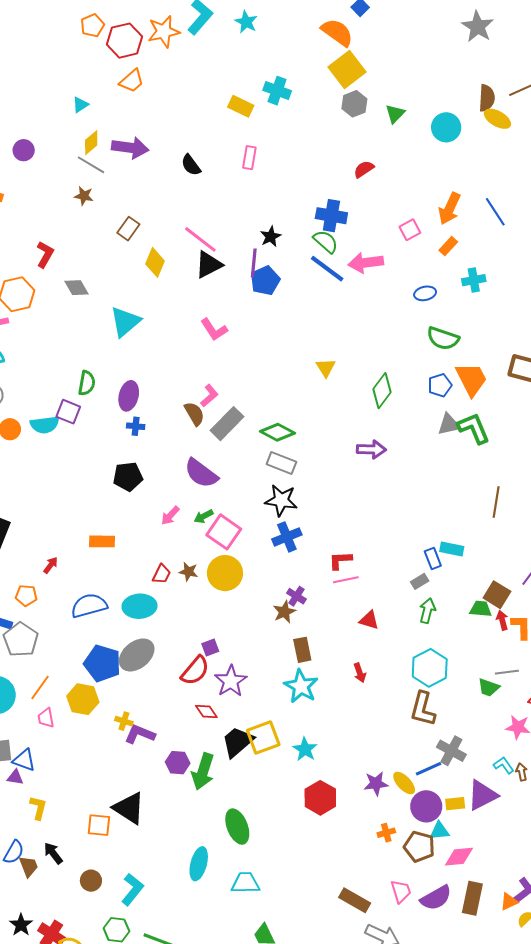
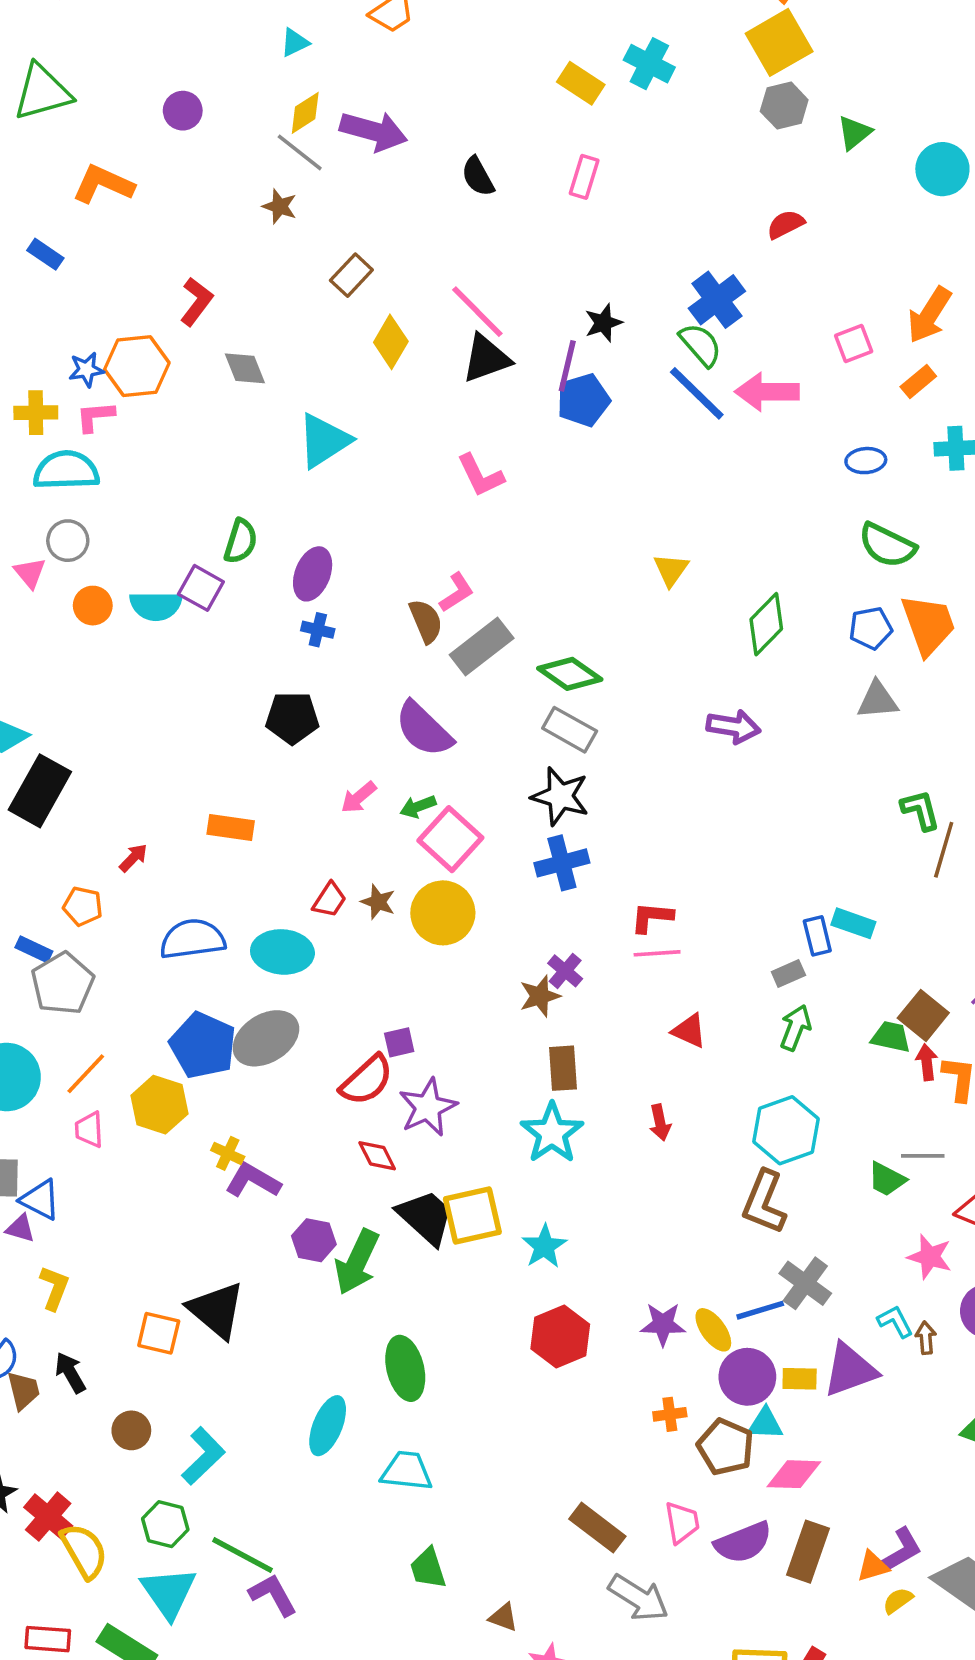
blue cross: (331, 216) -> (717, 300), turned 36
green L-shape: (474, 428) -> (920, 810), moved, size x0.7
black trapezoid: (238, 742) -> (426, 1217), turned 75

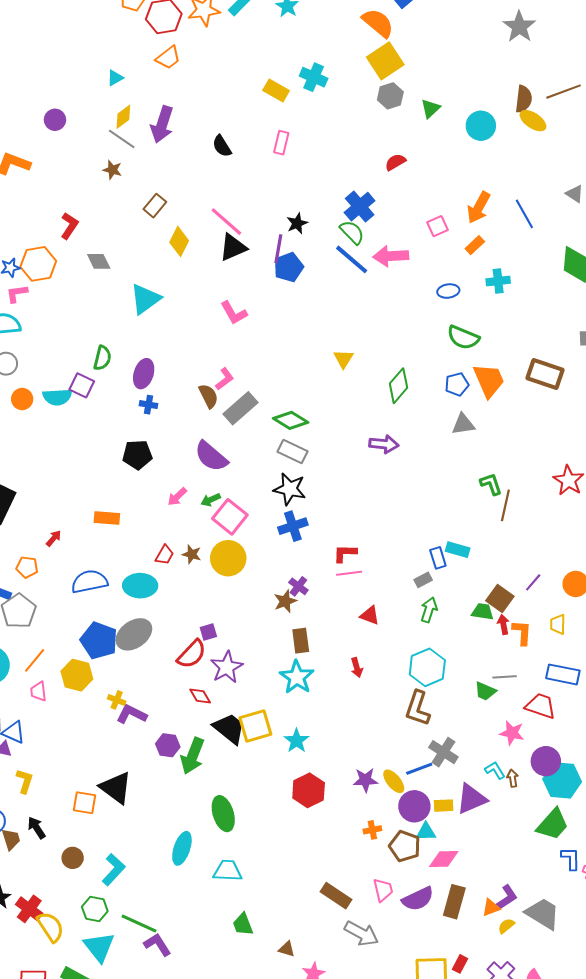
purple arrow: (374, 131) -> (162, 124), turned 96

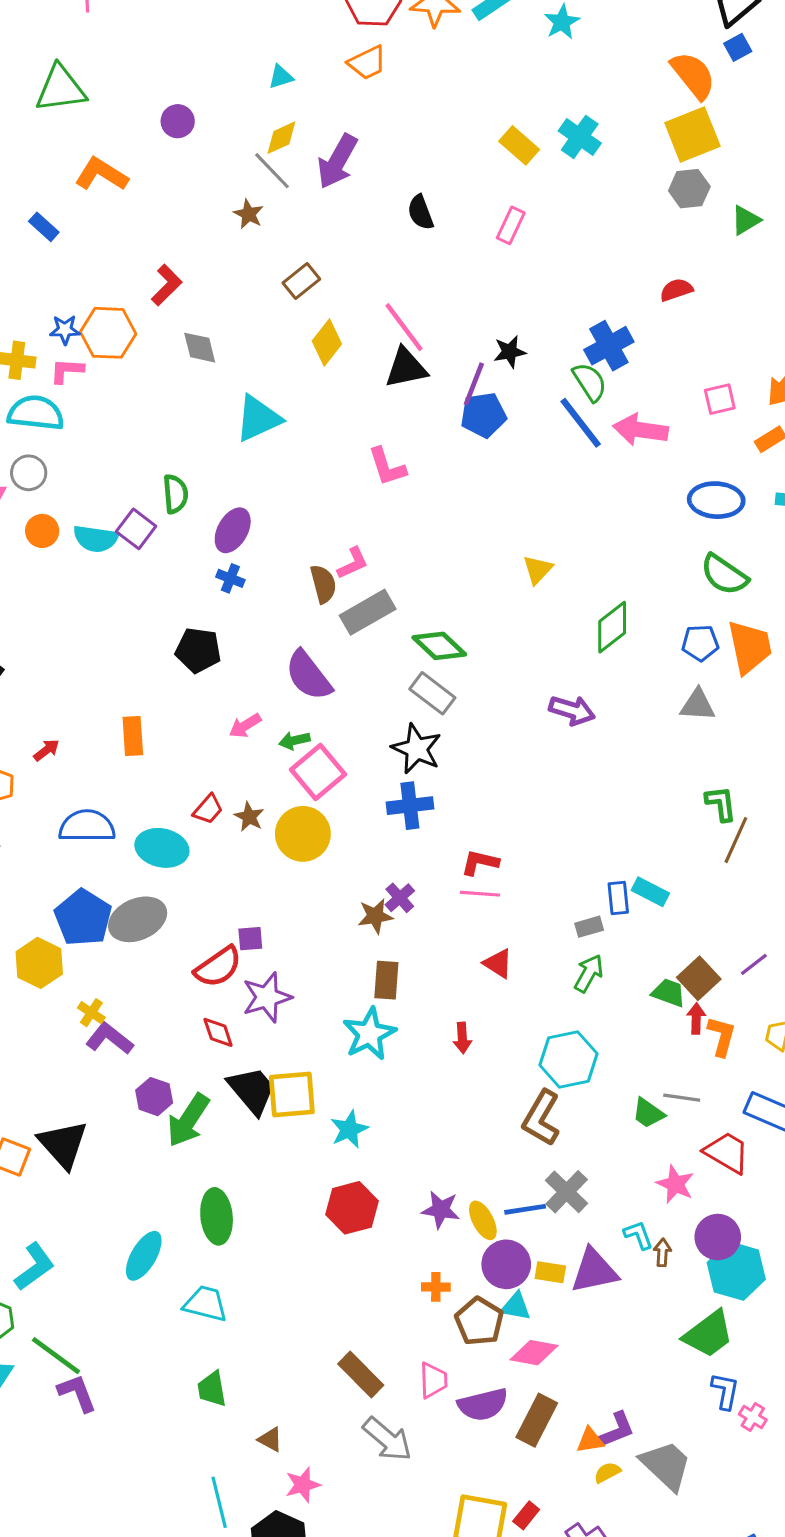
blue ellipse: (448, 291) -> (716, 500), size x1.6
green semicircle: (102, 358) -> (175, 494), turned -30
orange rectangle: (107, 518) -> (133, 736), turned 70

